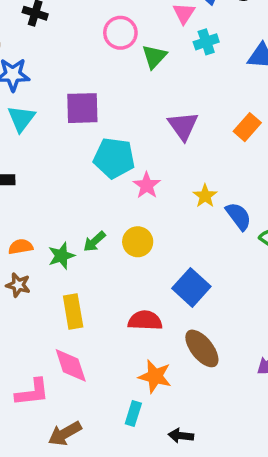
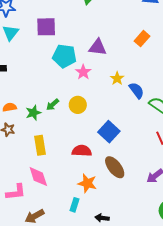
purple triangle: (183, 126) -> (98, 47), moved, turned -48

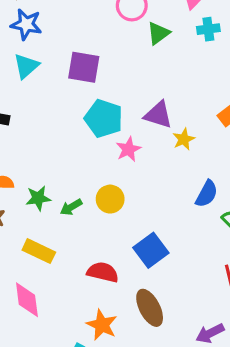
yellow star: (117, 78) -> (184, 139), moved
blue semicircle: (137, 90) -> (207, 194), turned 54
green arrow: (53, 105) -> (71, 207), moved
yellow rectangle: (40, 145) -> (39, 251), turned -66

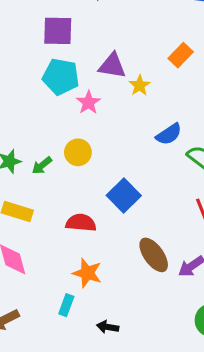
purple square: (84, 67) -> (58, 31), moved
blue semicircle: (207, 194) -> (169, 134), turned 36
brown ellipse: (150, 308) -> (154, 255), moved

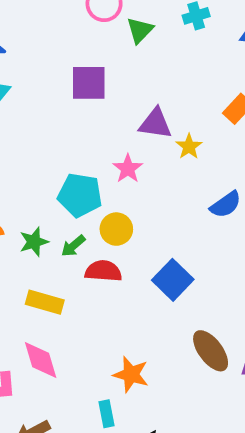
cyan pentagon: (61, 77) -> (80, 195), moved
red semicircle: (81, 223) -> (103, 271), moved
cyan rectangle: (66, 305) -> (107, 414), turned -30

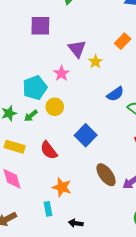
purple triangle: (155, 123) -> (77, 49), turned 42
cyan pentagon: (80, 195) -> (35, 88), turned -30
red semicircle: (103, 271) -> (49, 150), moved, turned -132

